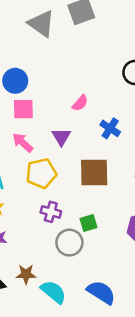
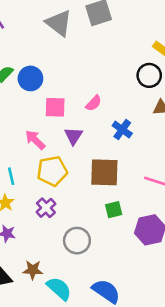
pink square: (23, 109) -> (55, 107), moved
purple cross: (51, 212) -> (46, 208), moved, turned 30
green square: (88, 223) -> (114, 210), moved

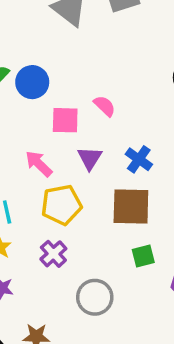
pink semicircle: (94, 103) -> (105, 106), moved, turned -90
blue cross: (122, 130) -> (139, 159), moved

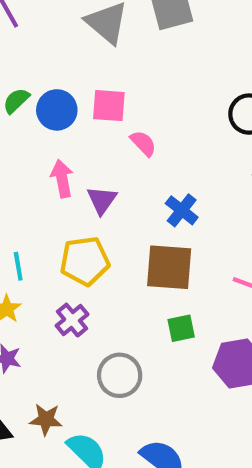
pink square: (65, 120) -> (109, 106), moved
purple triangle: (90, 158) -> (102, 200), moved
pink arrow: (39, 164) -> (62, 179), moved, turned 32

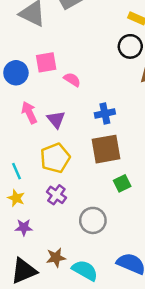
blue cross: (182, 210) -> (105, 113), turned -36

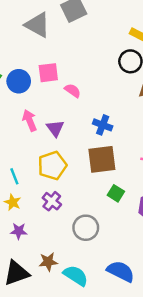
blue cross: (105, 113) -> (103, 125), turned 30
green square: (122, 183) -> (116, 193), turned -35

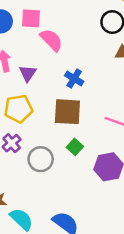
pink semicircle: (73, 91) -> (51, 40), size x1.5
gray circle: (86, 228) -> (41, 159), moved

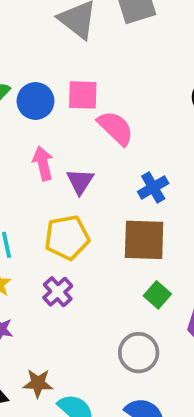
blue cross: (74, 78) -> (153, 187), turned 30
gray circle: (41, 159) -> (139, 353), moved

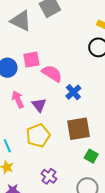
blue cross: (153, 187) -> (73, 92), moved
purple cross: (58, 292) -> (49, 176), moved

